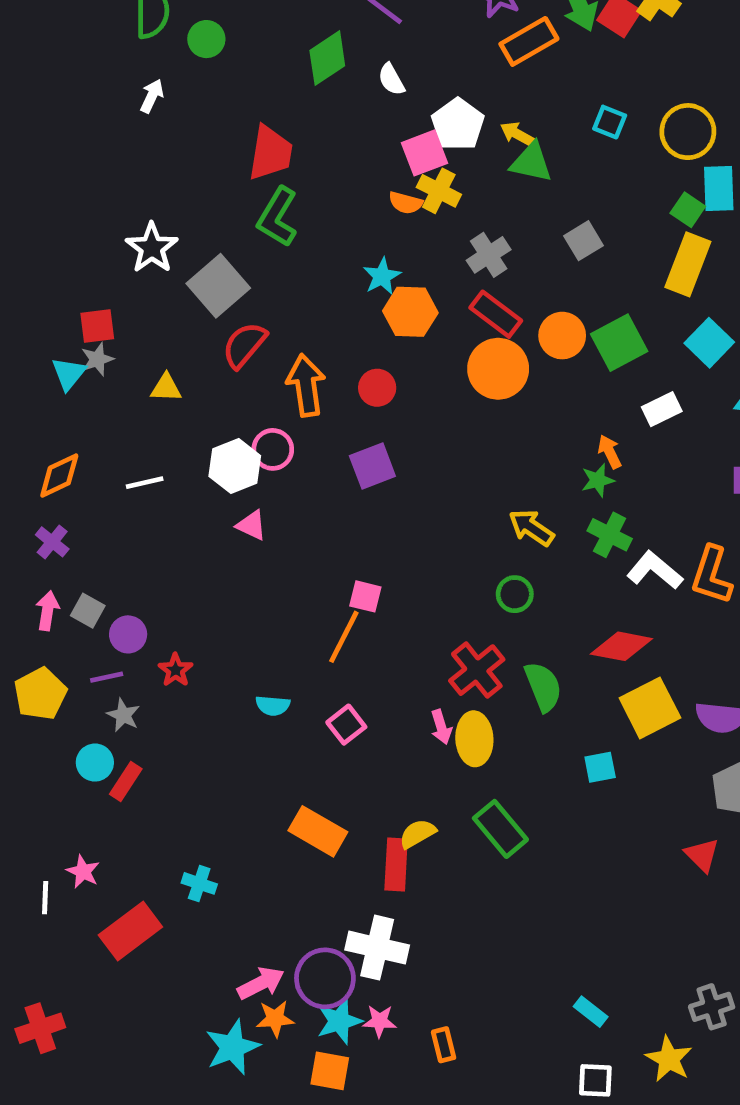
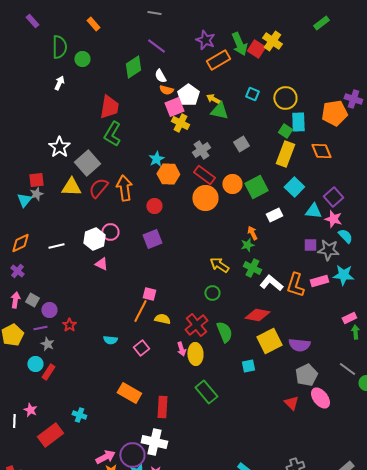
orange semicircle: (406, 203) -> (166, 90), moved
orange arrow: (306, 385) -> (124, 188), moved
yellow triangle: (166, 388) -> (71, 187), moved, size x1.5
yellow semicircle: (417, 834) -> (162, 319), moved, turned 42

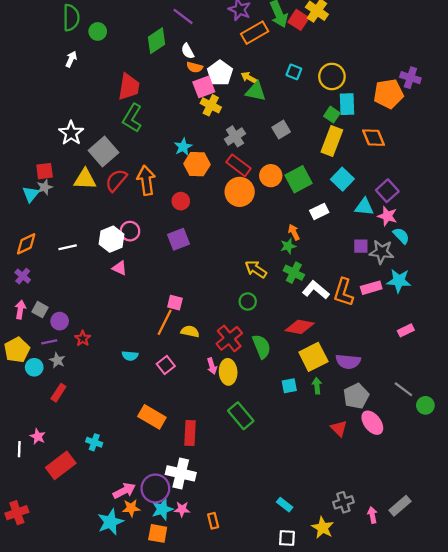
green arrow: (355, 332) -> (317, 386), moved
cyan circle: (35, 364) -> (34, 367), moved

